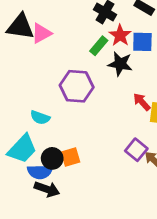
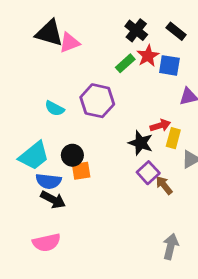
black star: (120, 64) -> (141, 143), moved
red arrow: (142, 102) -> (160, 125), turned 108
cyan semicircle: (40, 118) -> (55, 108), moved
black circle: (52, 158) -> (72, 155), moved

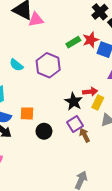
black cross: (136, 30) -> (100, 12), moved
black circle: (72, 155) -> (44, 131), moved

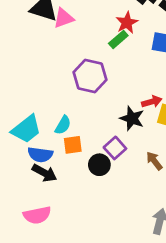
red star: (91, 40) -> (127, 23), moved
cyan semicircle: (16, 65) -> (63, 125), moved, turned -88
purple square: (75, 124) -> (115, 148), moved

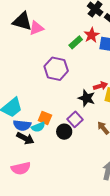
red star: (127, 23) -> (92, 35), moved
cyan semicircle: (63, 125) -> (38, 127), moved, turned 40
orange square: (73, 145) -> (45, 118), turned 32

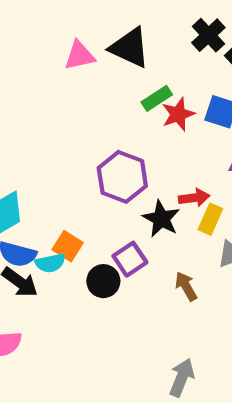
black triangle: (22, 21) -> (130, 48), moved
red star: (92, 35) -> (178, 114), moved
purple hexagon: (56, 69) -> (122, 177), moved

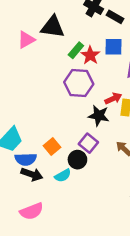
purple hexagon: (122, 177) -> (79, 83), moved
orange square: (68, 246) -> (52, 146), turned 35
cyan semicircle: (50, 263) -> (63, 176), moved

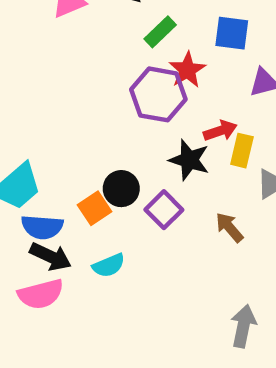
red star: (90, 55) -> (187, 70), moved
black circle: (77, 160) -> (121, 189), moved
pink semicircle: (32, 211) -> (41, 294), moved

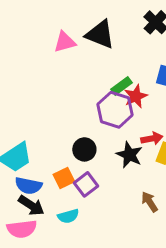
green rectangle: (160, 32) -> (122, 86), moved
black circle: (121, 189) -> (84, 149), moved
purple square: (164, 210) -> (86, 184), moved

